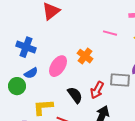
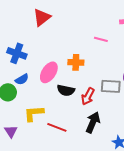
orange cross: (85, 56) -> (76, 62), turned -35
black semicircle: (75, 95) -> (66, 90), moved, turned 138

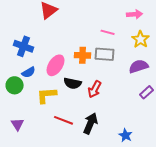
gray rectangle: (111, 86) -> (105, 54), moved
yellow L-shape: (34, 113) -> (47, 95), moved
black arrow: (93, 122) -> (91, 123), moved

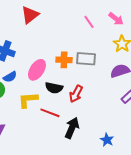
pink arrow: (135, 14) -> (116, 19), turned 42
pink line: (108, 32) -> (89, 22), moved, turned 40
red line: (64, 120) -> (50, 113), moved

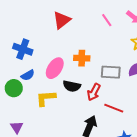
red triangle: (30, 15) -> (62, 20), moved
gray rectangle: (86, 59) -> (111, 72), moved
red line: (50, 113) -> (114, 108), moved

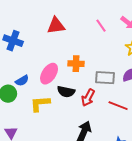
red triangle: (62, 20) -> (56, 26), turned 30
blue cross: (23, 49) -> (13, 41), moved
red line: (114, 108) -> (118, 106), moved

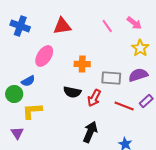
blue cross: (13, 41) -> (20, 26), moved
pink ellipse: (49, 74) -> (44, 56), moved
yellow L-shape: (40, 104) -> (32, 111), moved

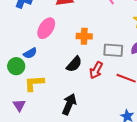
black semicircle: (72, 92) -> (74, 64), turned -60
black arrow: (90, 132) -> (69, 104), moved

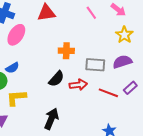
pink ellipse: (46, 28) -> (16, 35), moved
red arrow: (96, 70) -> (78, 85), turned -126

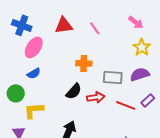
pink line: (91, 13) -> (95, 28), moved
blue semicircle: (12, 68) -> (34, 73), moved

